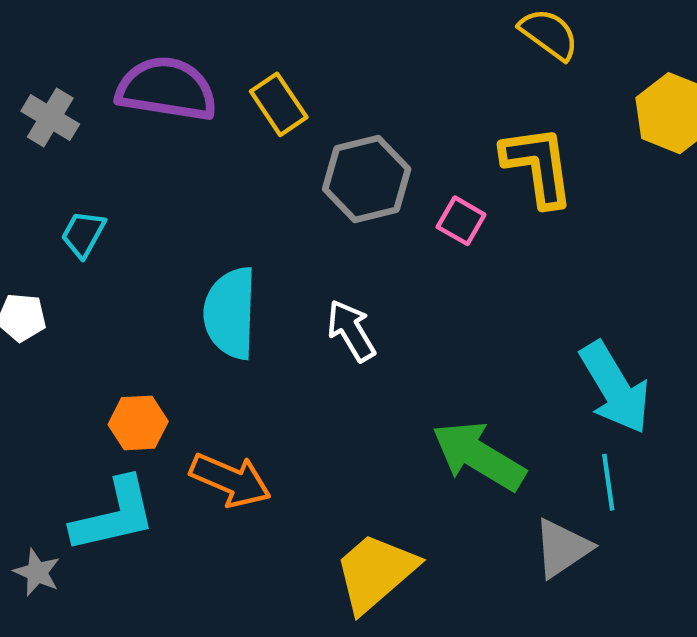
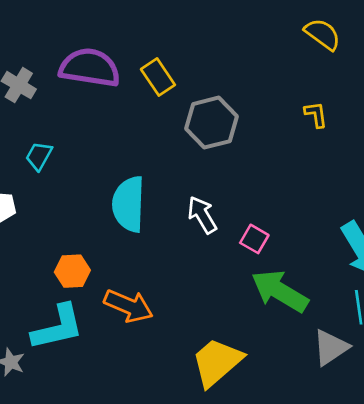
yellow L-shape: (538, 166) -> (316, 115), size x0.5
pink square: (461, 221) -> (254, 239), moved

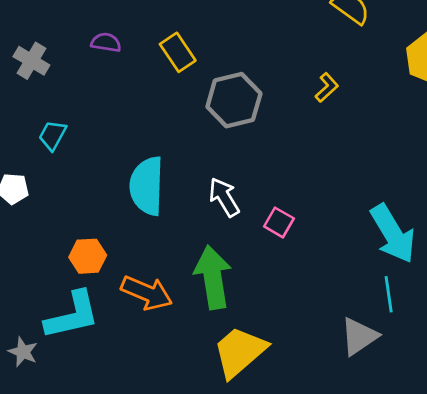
purple semicircle: (90, 68) -> (106, 42), size x0.5
yellow L-shape: (316, 115) -> (327, 87), moved, turned 56
green arrow: (280, 291) -> (213, 277), moved, turned 50

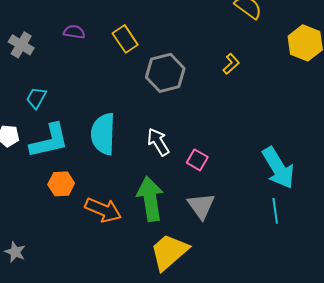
cyan L-shape: (72, 315) -> (49, 141), moved
gray triangle: (359, 336) -> (201, 206), moved, turned -32

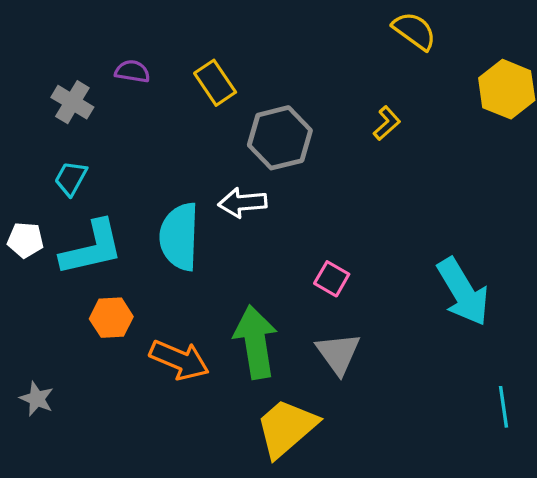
gray cross: (21, 45) -> (72, 102), moved
white arrow: (158, 142) -> (243, 203), moved, turned -64
cyan line: (275, 211) -> (503, 407), moved
gray star: (15, 252) -> (37, 399), moved

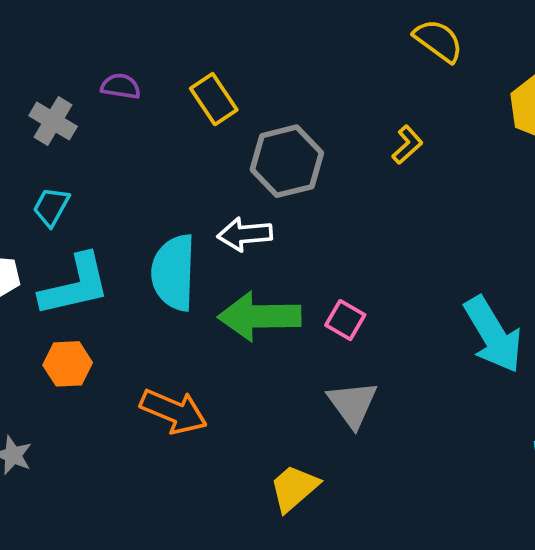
orange hexagon: (111, 318) -> (68, 364), moved
green arrow: (256, 342) -> (259, 316), moved, turned -82
yellow trapezoid: (286, 428) -> (294, 488), size x0.7

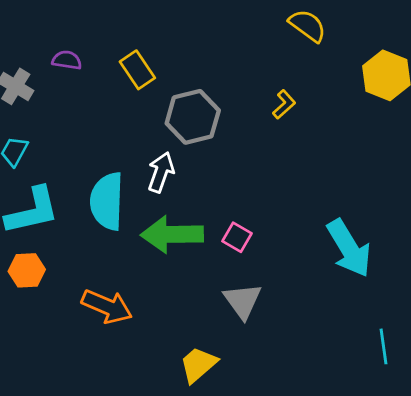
white arrow: (245, 234) -> (161, 172), turned 114

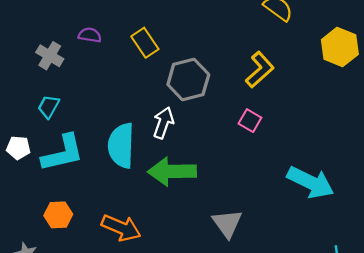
yellow L-shape: (284, 104) -> (260, 70), size x1.6
pink square: (237, 237) -> (250, 121), moved
cyan arrow: (349, 248) -> (311, 182), turned -33
orange hexagon: (27, 270) -> (58, 215), moved

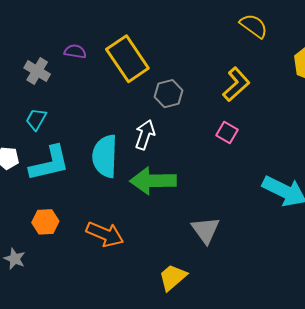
yellow rectangle: (145, 43) -> (127, 59), size x1.6
gray hexagon: (188, 79) -> (169, 94), size x0.7

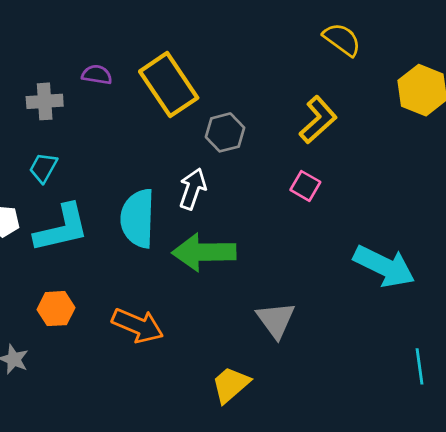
gray cross: (37, 71) -> (45, 101), turned -35

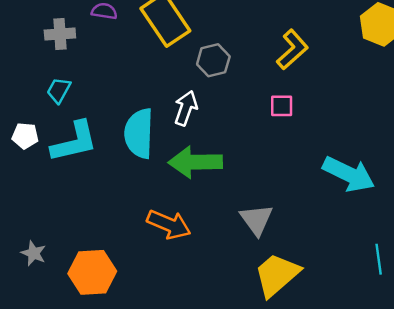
pink square: (305, 186) -> (282, 106), turned -30
orange hexagon: (56, 309) -> (92, 272), moved, size x1.5
orange arrow: (138, 325) -> (169, 224), moved
yellow trapezoid: (231, 385) -> (277, 275), moved, size x1.4

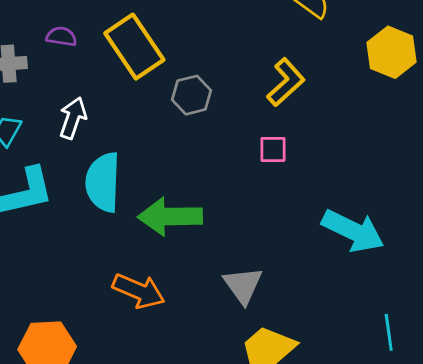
white arrow: (186, 108) -> (73, 118), moved

